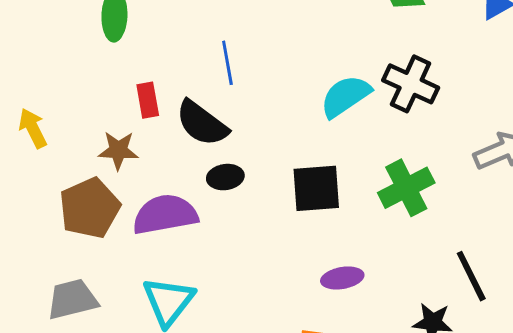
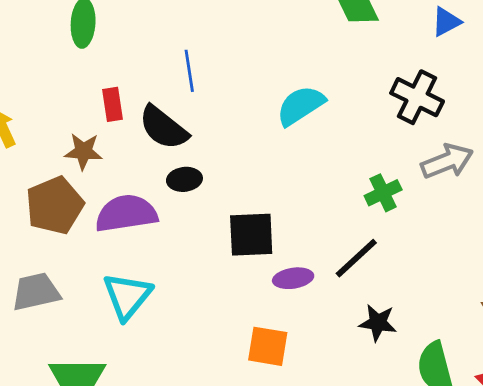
black cross: (411, 84) -> (417, 97), moved
black square: (316, 188) -> (251, 235), moved
green cross: (406, 188) -> (383, 193), moved, size x0.7
black line: (471, 276) -> (356, 258), moved, turned 72

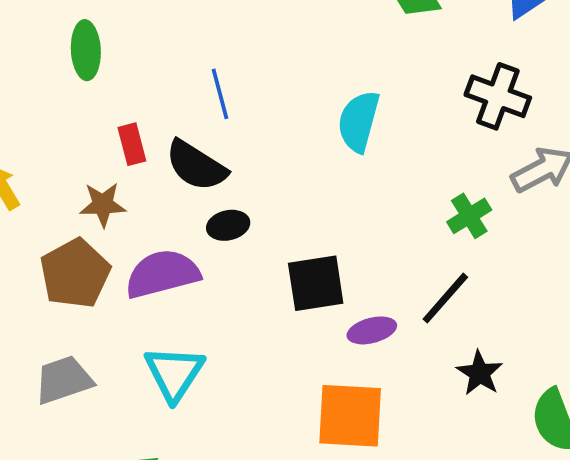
cyan semicircle: (301, 105) -> (359, 121), turned -36
black star: (378, 323) -> (480, 373), turned 30
orange square: (268, 346) -> (350, 416), size x1.4

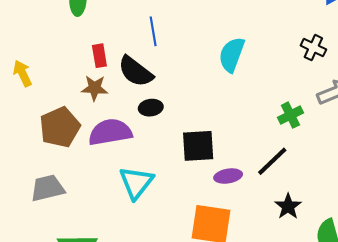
black cross: (498, 96) -> (313, 48), size x0.7
brown star: (103, 205) -> (94, 88), moved
cyan triangle: (174, 373) -> (136, 183), moved

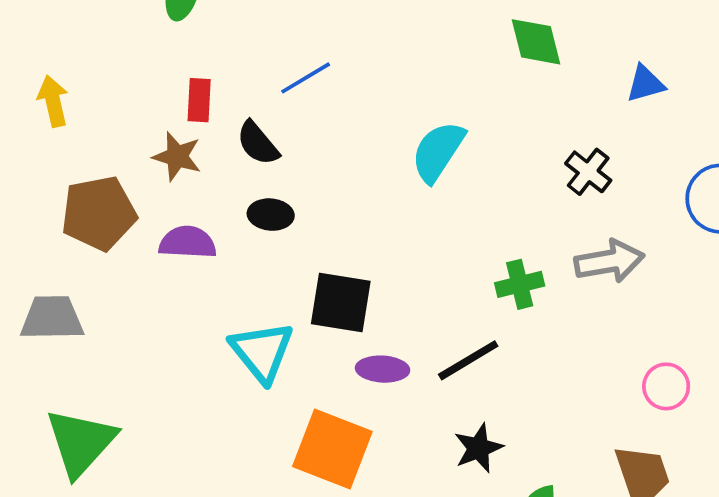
blue line: (153, 31) -> (306, 78), turned 56
black semicircle: (136, 71) -> (258, 143), size x0.7
purple semicircle: (110, 132) -> (188, 242), size x0.7
cyan triangle: (136, 183) -> (262, 352), moved, turned -30

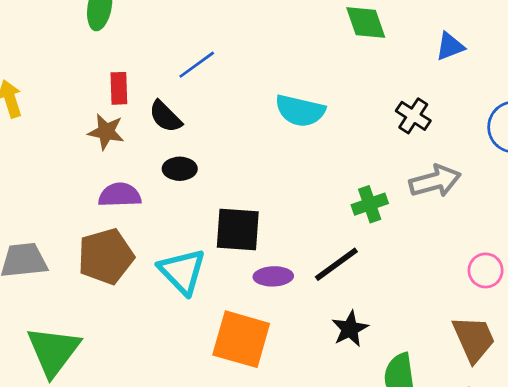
cyan semicircle: (438, 151) -> (300, 111), turned -105
brown pentagon: (99, 213) -> (106, 256), moved

